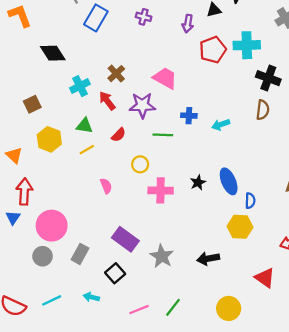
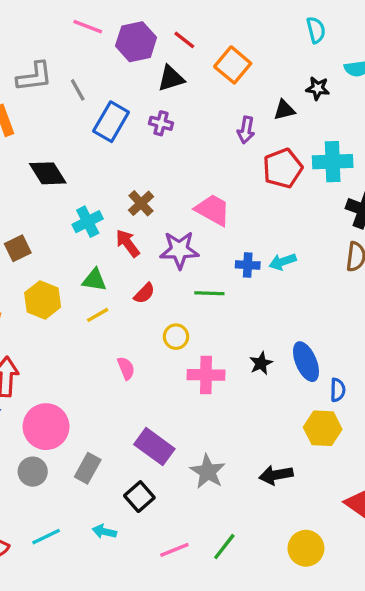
purple cross: (144, 17) -> (161, 123), moved
cyan arrow: (221, 125) -> (283, 262), moved

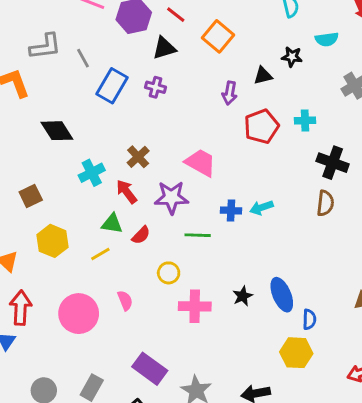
cyan cross: (333, 162) -> (305, 121), size x0.6
green triangle: (94, 280) -> (112, 224), moved
pink circle: (46, 427) -> (79, 314), moved

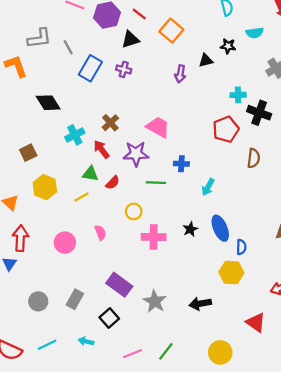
red pentagon: (261, 126) -> (226, 129), moved
black cross: (333, 163) -> (259, 113), moved
cyan arrow: (261, 208) -> (208, 187), moved, turned -42
pink circle: (79, 314) -> (65, 243), size x0.7

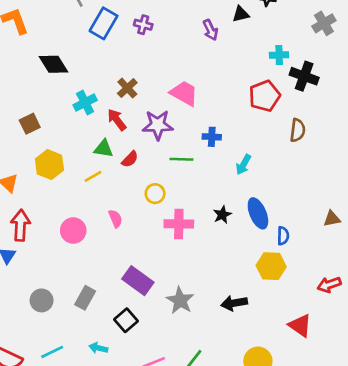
purple arrow: (180, 74) -> (210, 30), turned -35

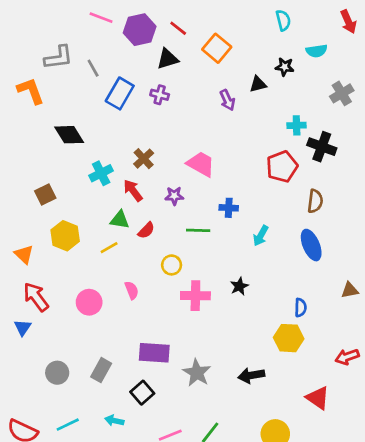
purple star: (158, 125) -> (174, 196), size x0.6
blue ellipse: (258, 213) -> (311, 245), moved
red arrow: (20, 225) -> (36, 297), turned -40
purple rectangle: (138, 281) -> (154, 353), turned -32

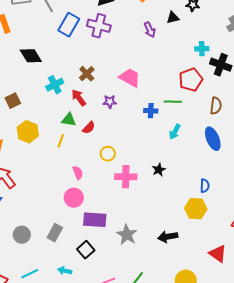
purple cross: (160, 95) -> (99, 26), size x1.6
green line: (198, 230) -> (173, 102), moved
yellow line: (109, 248) -> (61, 141), turned -40
pink circle: (89, 302) -> (74, 198), moved

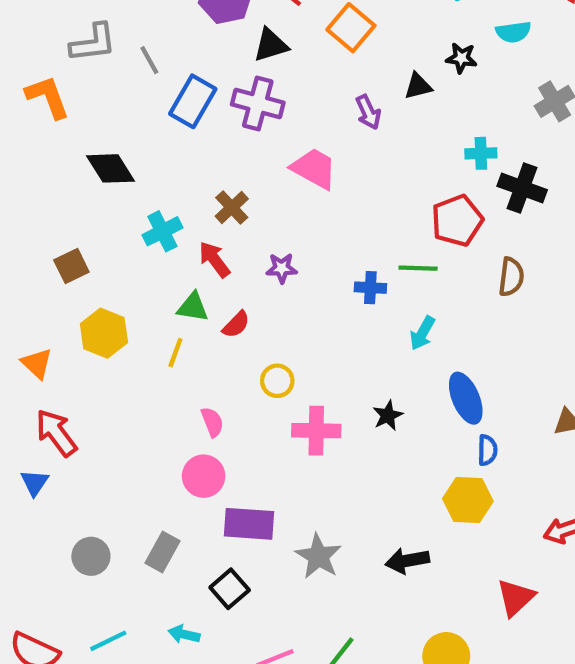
pink trapezoid: (130, 78) -> (314, 168), moved
blue ellipse: (213, 139) -> (466, 398), moved
red triangle: (218, 254) -> (516, 597), turned 42

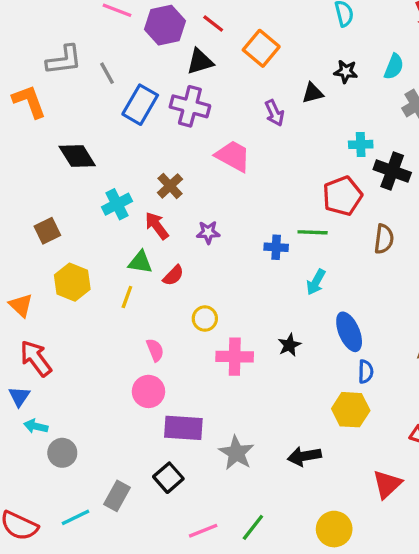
cyan semicircle: (513, 32) -> (394, 67), moved, turned -60
gray rectangle: (162, 552) -> (117, 496), moved
cyan arrow: (184, 634) -> (36, 426), moved

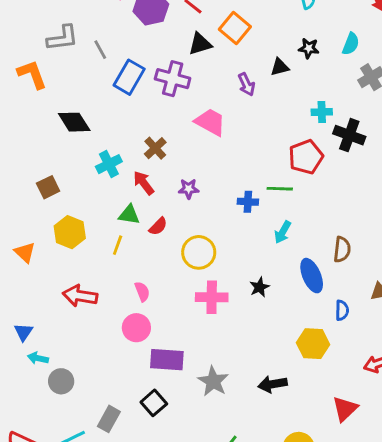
black triangle: (200, 62) -> (200, 44), moved
brown semicircle: (384, 239) -> (342, 249), moved
yellow circle: (205, 319) -> (199, 252), moved, size x1.5
red arrow: (36, 358) -> (80, 296), moved, turned -44
blue semicircle: (366, 372) -> (342, 310), moved

